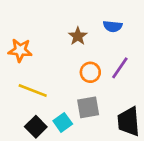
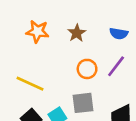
blue semicircle: (113, 26) -> (119, 34), moved
orange star: (20, 50) -> (37, 31), moved

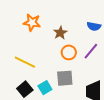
brown star: (77, 33) -> (60, 33), moved

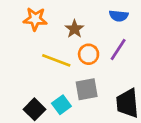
yellow line: (25, 62) -> (56, 60), moved

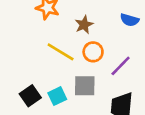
purple line: (118, 49) -> (121, 66), moved

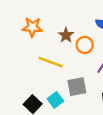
orange circle: (93, 52) -> (85, 45), moved

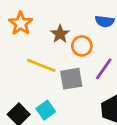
orange star: (32, 27) -> (21, 23), turned 30
gray square: (77, 87) -> (71, 79), moved

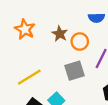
yellow line: (41, 65) -> (29, 77), moved, turned -45

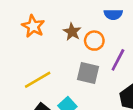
gray square: (74, 71) -> (88, 73), turned 30

